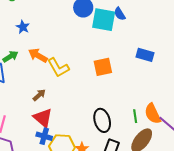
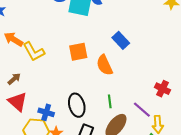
blue rectangle: (145, 55) -> (121, 40), turned 30
orange semicircle: (153, 114) -> (105, 65), moved
blue cross: (44, 136) -> (46, 112), moved

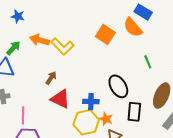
orange square: (78, 52) -> (105, 35), turned -30
orange semicircle: (105, 65) -> (133, 27), moved
green line: (110, 101) -> (148, 62), moved

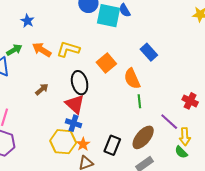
orange semicircle: (133, 27) -> (132, 79), moved
yellow L-shape: (62, 46) -> (68, 49), moved, turned 135
black ellipse: (118, 86) -> (80, 83), moved
red triangle: (60, 99) -> (75, 104), moved

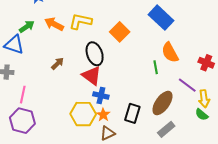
blue rectangle: (149, 52) -> (161, 18), size x1.4
orange semicircle: (132, 79) -> (170, 52), moved
blue cross: (74, 123) -> (101, 96), moved

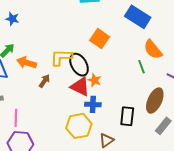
yellow L-shape: (80, 21) -> (61, 57), moved
orange arrow: (54, 24) -> (27, 63), moved
orange star: (103, 115) -> (95, 80), moved

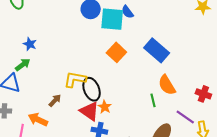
blue star: (12, 19) -> (30, 44), moved
orange square: (100, 39) -> (116, 52), moved
orange arrow: (27, 63) -> (38, 120), moved

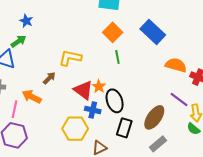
orange semicircle: (167, 85) -> (176, 65), moved, turned 135
black ellipse: (92, 89) -> (115, 101), moved
green line: (153, 100) -> (117, 57), moved

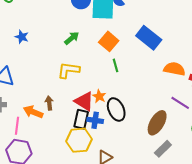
green arrow: (18, 41) -> (72, 38), moved
brown arrow: (49, 78) -> (49, 103), moved, turned -48
black rectangle: (124, 128) -> (81, 119), moved

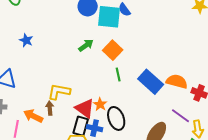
green arrow: (72, 38) -> (86, 45), moved
blue rectangle: (149, 38) -> (151, 82), moved
yellow L-shape: (68, 70) -> (59, 92), moved

